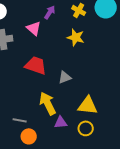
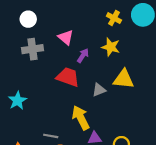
purple arrow: (50, 12) -> (83, 56), moved
yellow triangle: (88, 105) -> (124, 79), moved

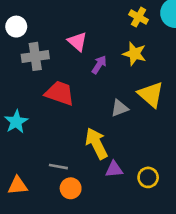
white circle: (28, 19) -> (16, 27), moved
red trapezoid: (68, 77) -> (60, 93), moved
yellow triangle: (124, 79) -> (151, 95), turned 35

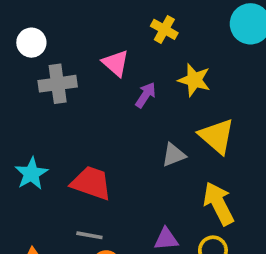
yellow cross: (139, 17) -> (164, 29), moved
red trapezoid: (60, 93) -> (91, 183), moved
yellow arrow: (96, 143) -> (219, 204), moved

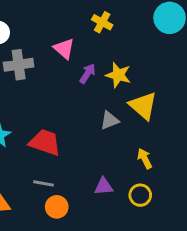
yellow star: (194, 80) -> (118, 75), moved
yellow arrow: (219, 204) -> (145, 159), size x0.6

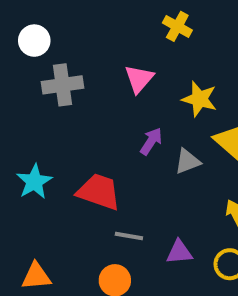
pink triangle: (64, 49) -> (139, 79), moved, turned 30
purple arrow: (87, 74) -> (151, 141), moved
gray line: (44, 183) -> (129, 236), moved

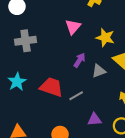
gray cross: (62, 85) -> (26, 41), moved
gray line: (129, 236) -> (76, 96), moved, turned -40

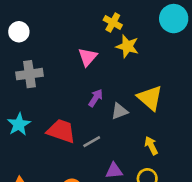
yellow star: (105, 38) -> (127, 46), moved

